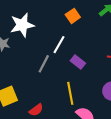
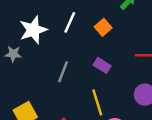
orange square: (73, 16) -> (103, 27), moved
white line: (59, 45) -> (70, 22), moved

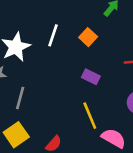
gray line: (63, 72) -> (20, 98), moved

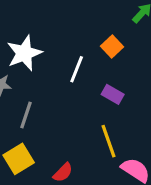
white line: (53, 35) -> (77, 69), moved

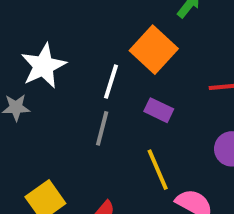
orange square: (112, 46) -> (154, 50), size x1.6
gray line: (26, 115) -> (102, 128), moved

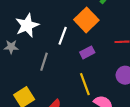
purple rectangle: (159, 110) -> (87, 52), turned -56
gray line: (102, 128) -> (44, 62), moved

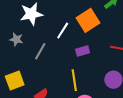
gray star: (11, 47) -> (16, 39), moved

